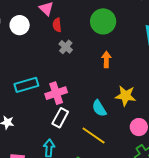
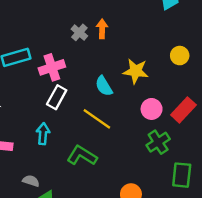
gray cross: (66, 47) -> (79, 32), moved
orange arrow: (106, 59) -> (102, 29), moved

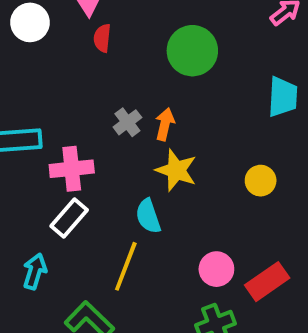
yellow circle: (180, 56) -> (261, 181), moved
yellow star: (136, 71) -> (176, 170), moved
yellow line: (97, 119) -> (126, 266), turned 64

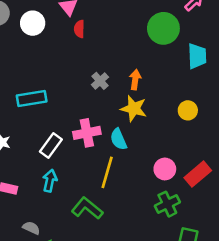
green circle: (192, 51) -> (163, 28), moved
orange arrow: (165, 124) -> (135, 80), moved
pink cross: (72, 169) -> (87, 133), moved
white rectangle: (69, 218) -> (51, 146), moved

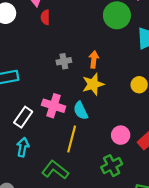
gray cross: (100, 81) -> (64, 61), turned 32
yellow star: (134, 109) -> (93, 84), turned -30
pink cross: (87, 133) -> (54, 106), turned 30
green cross: (167, 204) -> (112, 166), moved

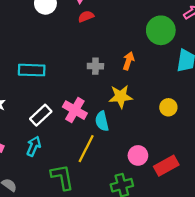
red semicircle: (45, 17) -> (86, 16), turned 56
orange arrow: (94, 60) -> (128, 61), moved
green L-shape: (55, 170) -> (62, 177), turned 30

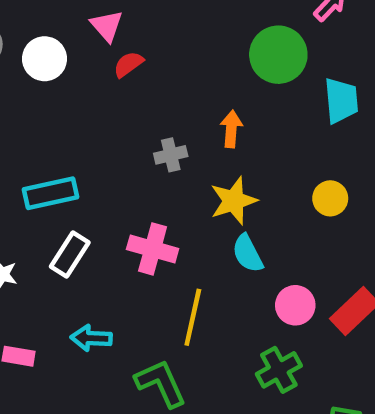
white rectangle: (41, 115) -> (70, 255), moved
cyan semicircle: (102, 121) -> (248, 253), moved
cyan arrow: (34, 146) -> (91, 338), turned -96

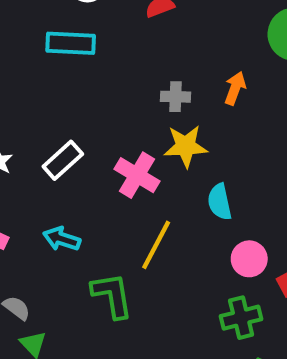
cyan rectangle: (50, 193) -> (71, 43), moved
yellow star: (234, 201) -> (186, 146), moved
green cross: (279, 370) -> (241, 318), moved

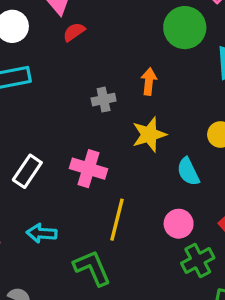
yellow star: (186, 146) -> (149, 135), moved
cyan semicircle: (220, 202) -> (188, 172), moved
pink circle: (249, 259) -> (179, 224), moved

